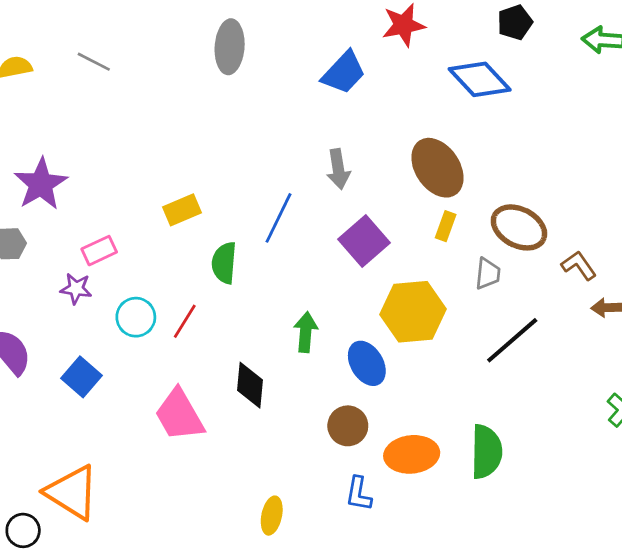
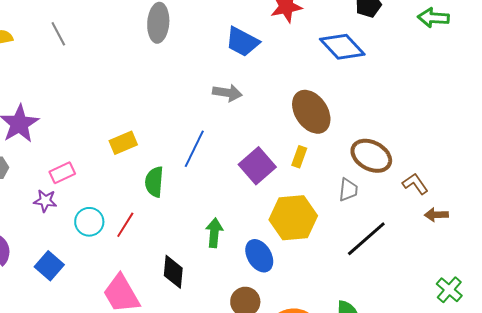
gray line: (94, 62) -> (58, 34), turned 35
blue trapezoid: (344, 73) -> (242, 42), turned 75
gray arrow: (338, 169) -> (227, 93), moved, turned -72
yellow rectangle: (446, 226) -> (299, 157), moved

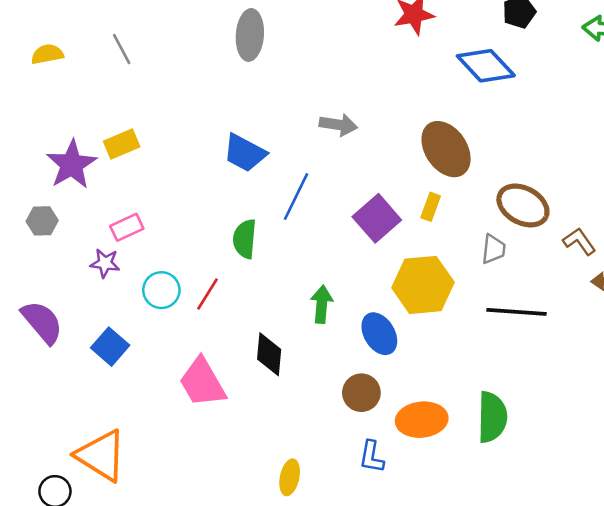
blue trapezoid: (242, 42) -> (245, 153), moved
yellow rectangle: (123, 143) -> (122, 144), moved
black line: (366, 239) -> (517, 312), turned 45

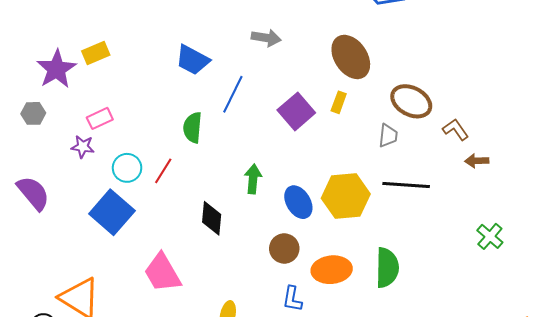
yellow hexagon: (423, 285) -> (346, 196), moved
blue square: (110, 347) -> (112, 212), moved, size x1.5
pink trapezoid: (202, 382) -> (162, 273), moved

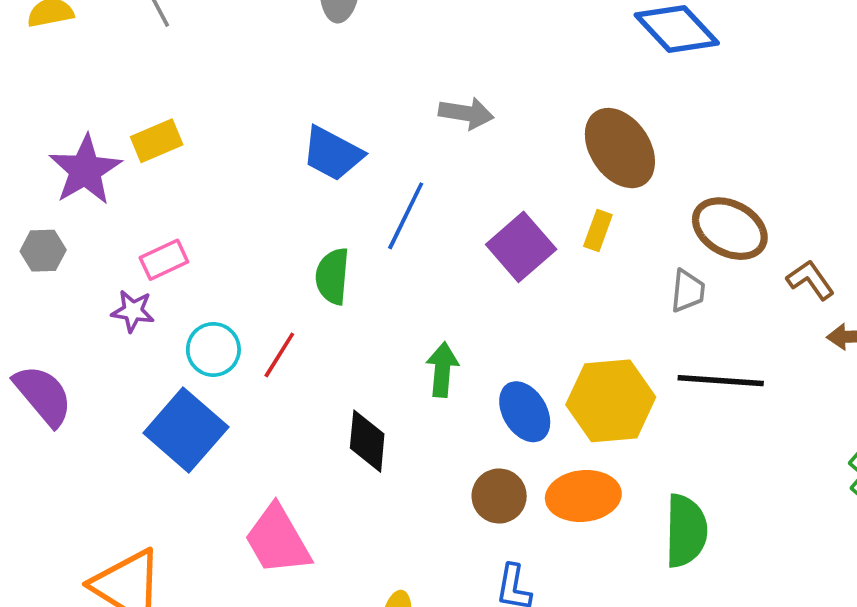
orange ellipse: (332, 270) -> (583, 496), moved

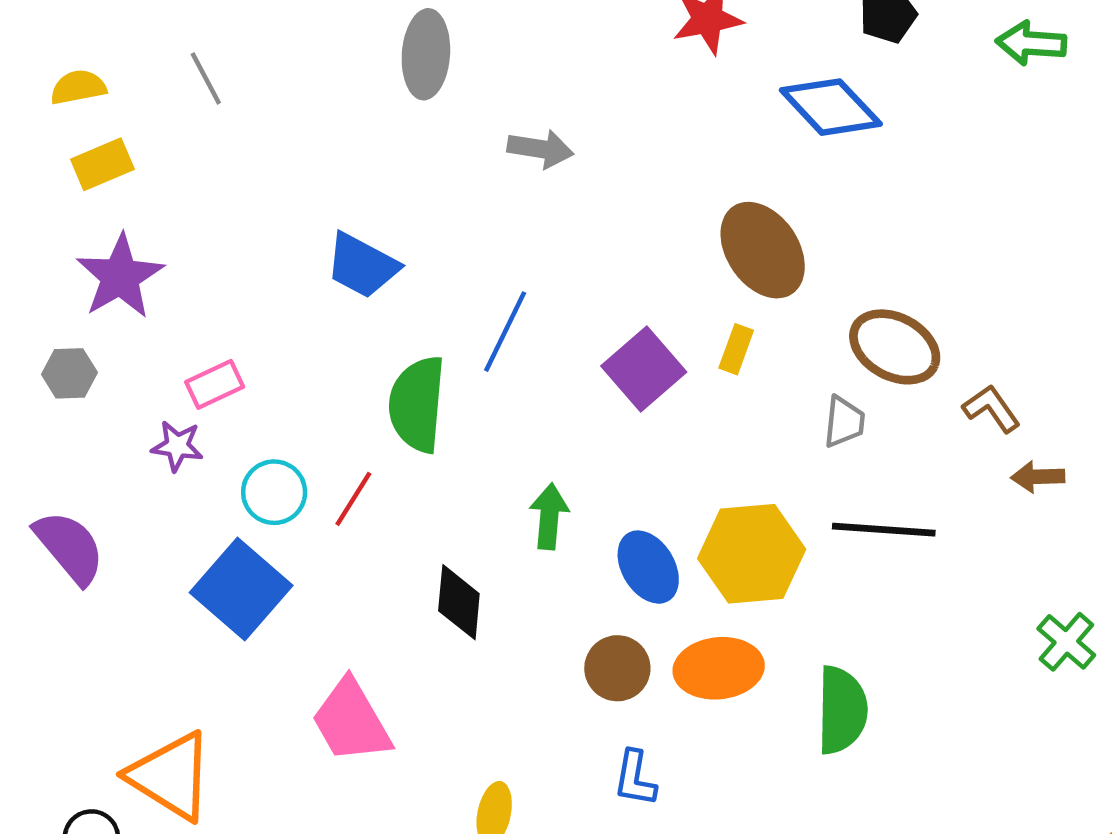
gray arrow: (466, 113) -> (540, 149), moved
yellow rectangle: (157, 141) -> (102, 164), moved
blue trapezoid: (332, 154) -> (362, 266), moved
green semicircle: (332, 276) -> (417, 404), size x1.4

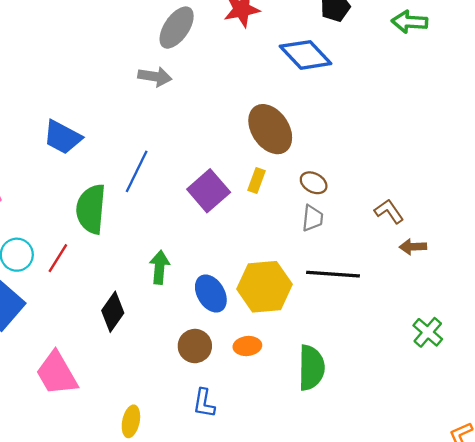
gray ellipse: (426, 54) -> (177, 28), moved, turned 30
brown ellipse: (895, 347) -> (314, 183), moved, size x0.6
black diamond: (459, 602) -> (113, 312), turned 30
orange ellipse: (719, 668) -> (247, 346), size x0.6

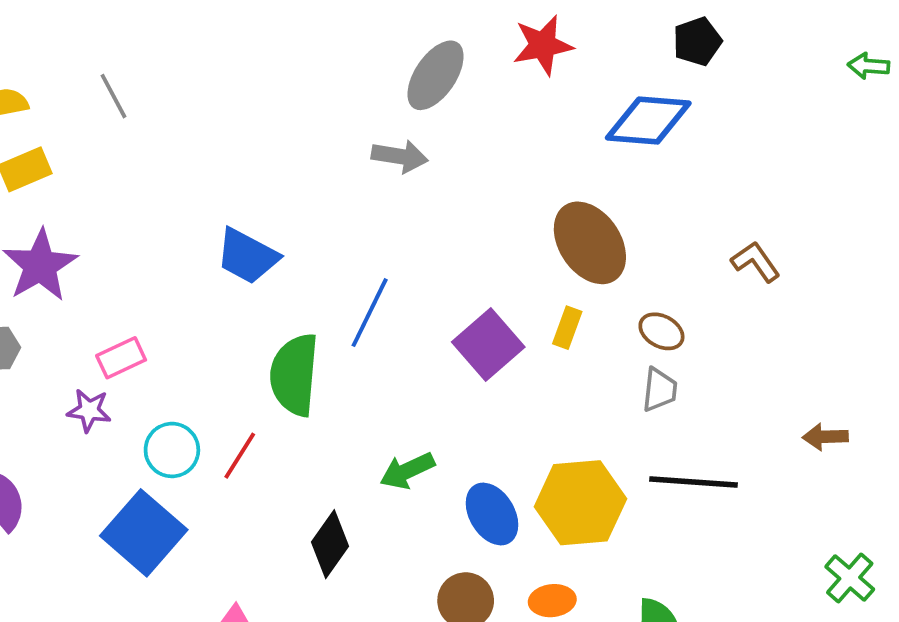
green arrow: (409, 22) -> (869, 66), moved, size x0.7
blue diamond: (306, 55) -> (648, 120), turned -42
brown L-shape: (389, 211) -> (756, 262), moved
green arrow: (159, 267) -> (407, 471), turned -120

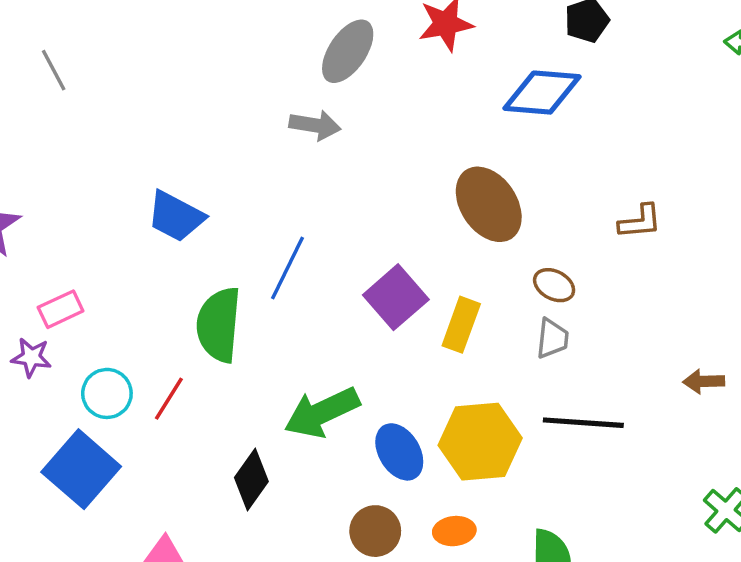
brown L-shape: (756, 262) -> (640, 221), turned 120
yellow rectangle: (567, 328) -> (461, 325), moved, size x1.4
green arrow: (407, 471) -> (322, 412), size x1.5

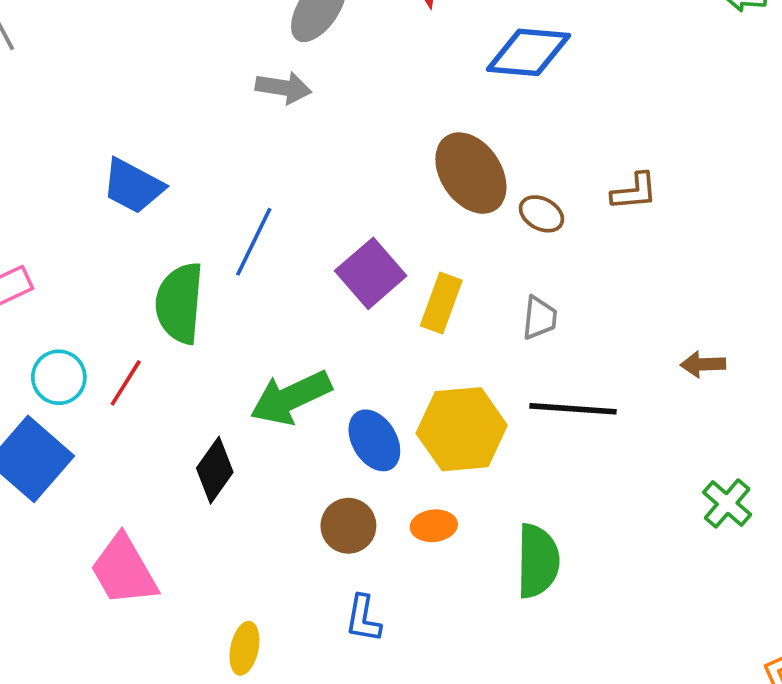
brown ellipse: (554, 285) -> (541, 214), moved

